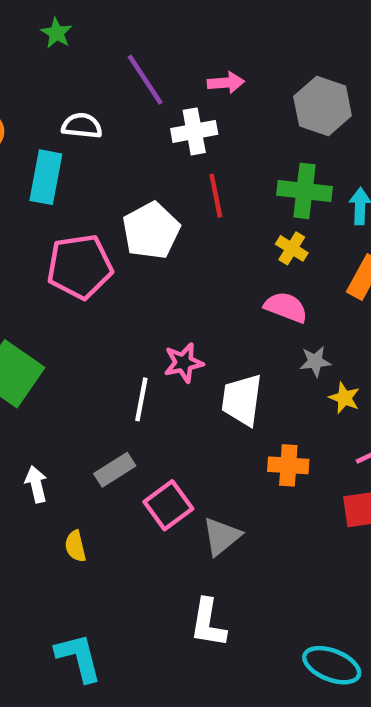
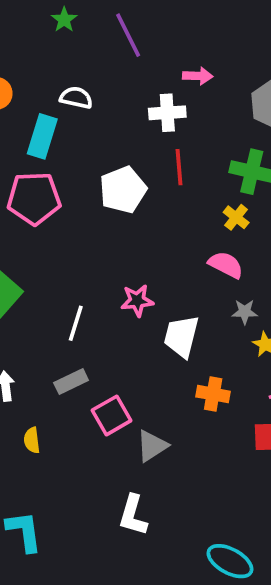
purple line: (145, 80) -> (128, 35), moved
pink pentagon: (80, 267) -> (34, 198), moved
white line: (141, 399) -> (76, 323), moved

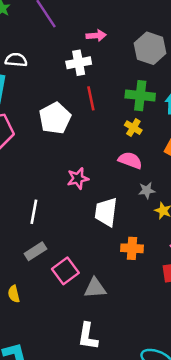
pink star: (137, 301) -> (78, 178), moved
gray triangle: (152, 446) -> (95, 288), turned 35

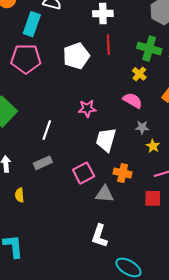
pink square: (65, 271) -> (84, 173), moved
gray triangle: (95, 288) -> (105, 194), moved
white L-shape: (88, 336) -> (99, 236), moved

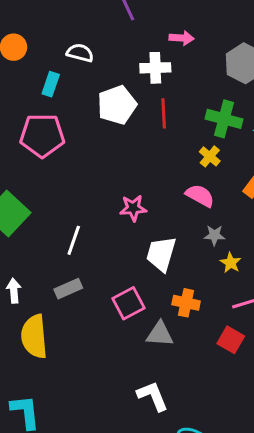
cyan rectangle: (32, 24) -> (51, 84), size x0.7
white pentagon: (76, 56) -> (117, 105), moved
yellow semicircle: (19, 195) -> (34, 336), size x2.0
red square: (153, 198) -> (231, 340), turned 30
white L-shape: (99, 236) -> (153, 396), turned 140

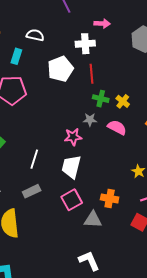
green cross: (224, 119) -> (101, 99), moved, size x0.7
gray star: (214, 235) -> (90, 120), moved
white trapezoid: (161, 254) -> (71, 167), moved

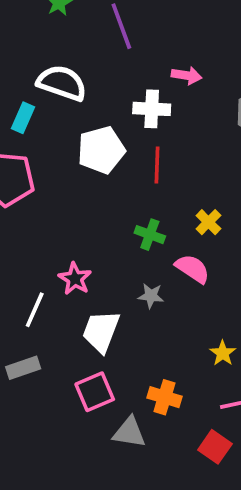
white semicircle: (35, 35) -> (62, 83), size x1.5
green cross: (101, 99) -> (150, 235), moved
gray star: (90, 120) -> (151, 296), moved
pink star: (73, 137) -> (75, 279), moved, turned 30

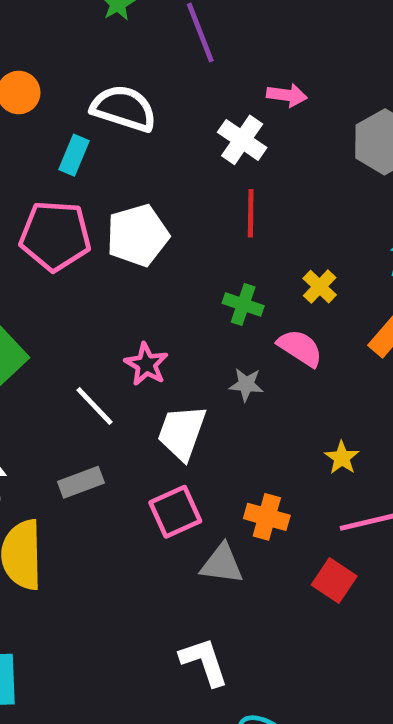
white cross: (152, 109) -> (242, 140), turned 33
white pentagon: (101, 150) -> (138, 235), moved
white line: (35, 310) -> (94, 406), turned -66

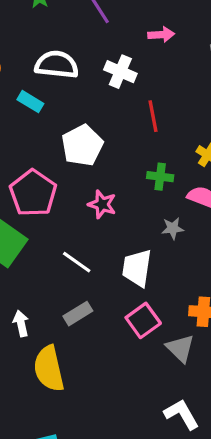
white cross: (242, 140) -> (120, 72), moved
cyan rectangle: (74, 155) -> (30, 102), turned -70
pink pentagon: (55, 236) -> (33, 193), moved, turned -30
pink star: (146, 364) -> (102, 204), moved
gray triangle: (222, 564) -> (180, 348), turned 48

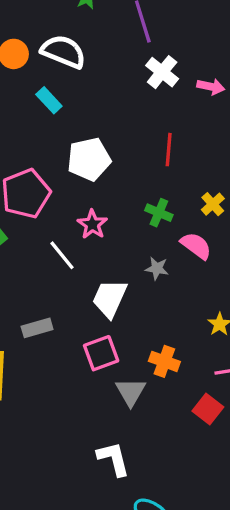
pink arrow: (161, 35) -> (211, 87), moved
white semicircle: (57, 65) -> (63, 52), moved
white cross: (120, 72) -> (162, 72), moved
white line: (77, 262) -> (62, 255), moved

